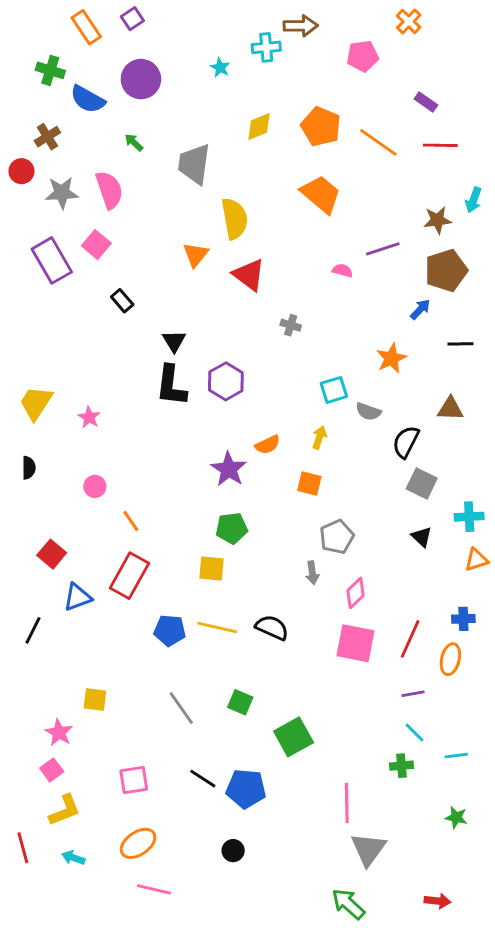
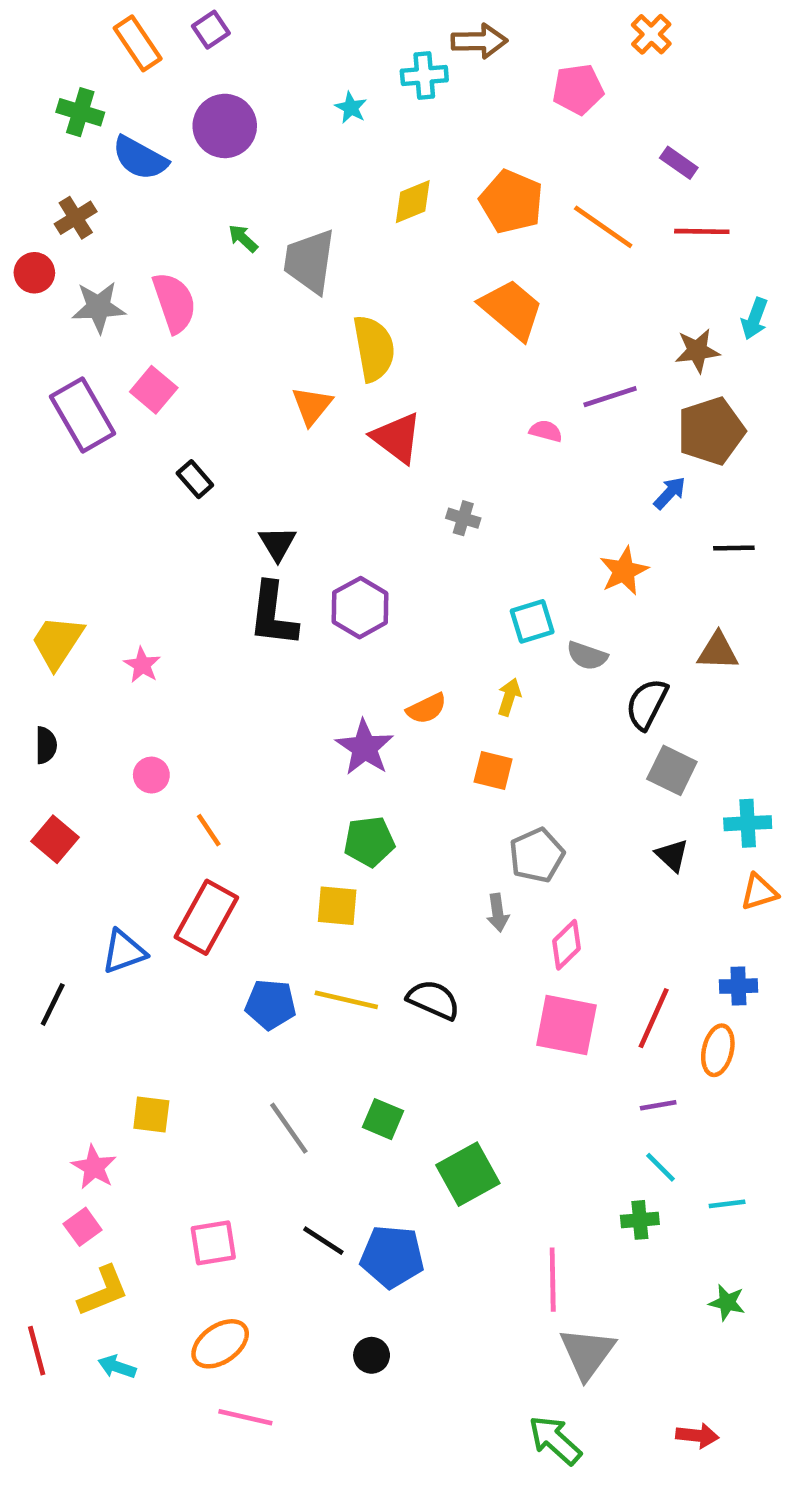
green arrow: (134, 142) -> (243, 238), moved
red square: (52, 554) -> (55, 839), moved

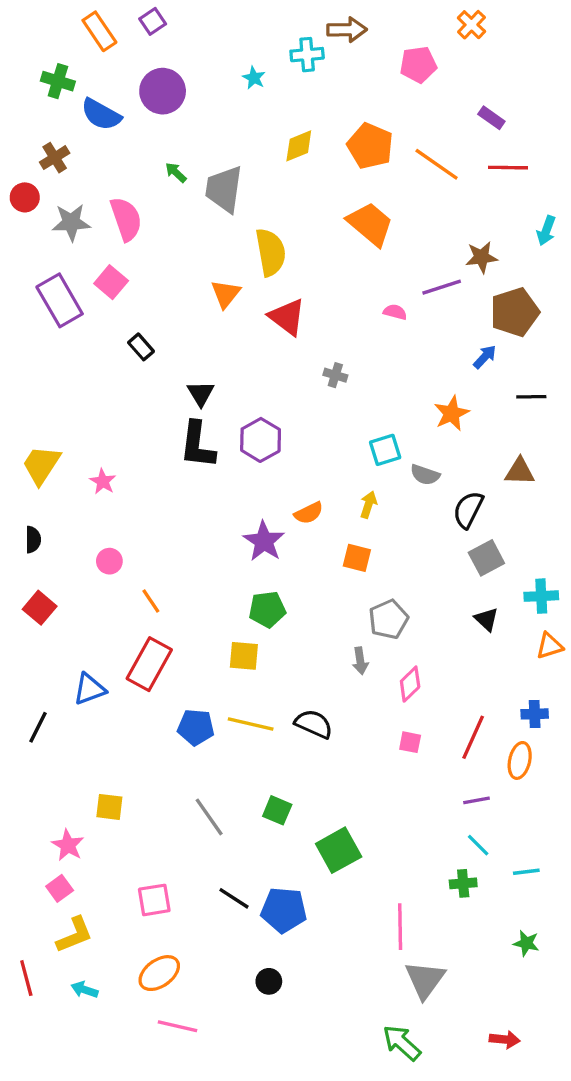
brown star: (697, 351) -> (481, 257), moved
gray square: (672, 770) -> (486, 558), turned 36
pink square: (566, 1025) -> (410, 742), size x0.5

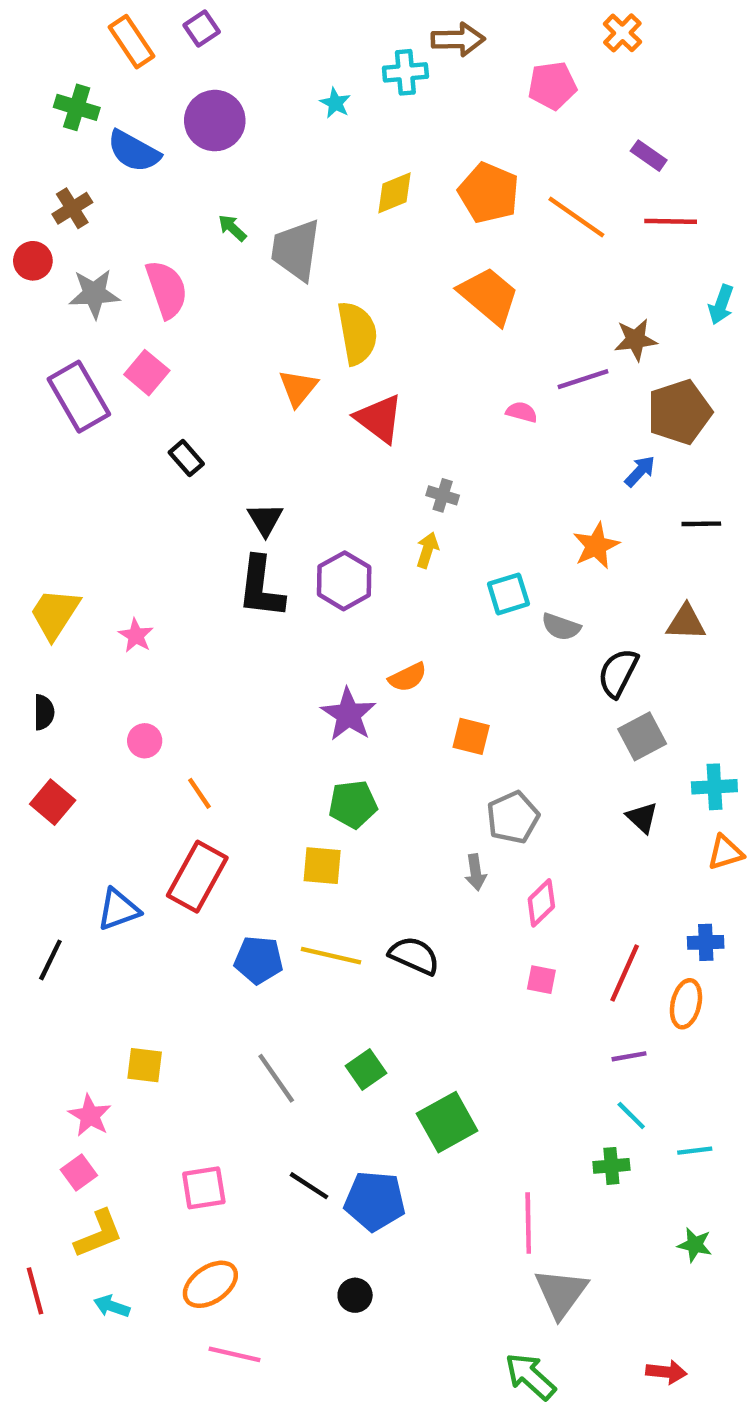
yellow arrow: (369, 505) -> (427, 550), moved
green square: (277, 810) -> (366, 1070), turned 32

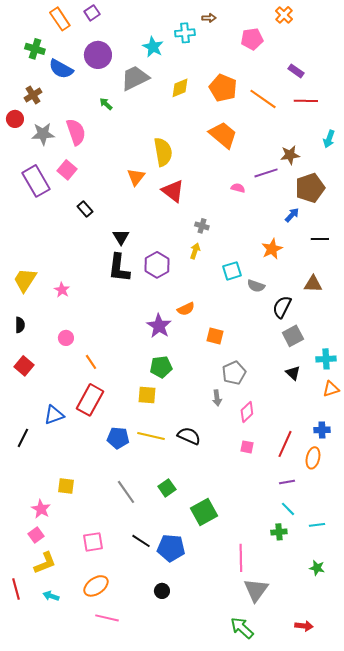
brown arrow: (458, 39) -> (209, 18), size x0.6
cyan star: (335, 103) -> (153, 47), size x1.5
gray trapezoid: (296, 250) -> (135, 78), moved, turned 56

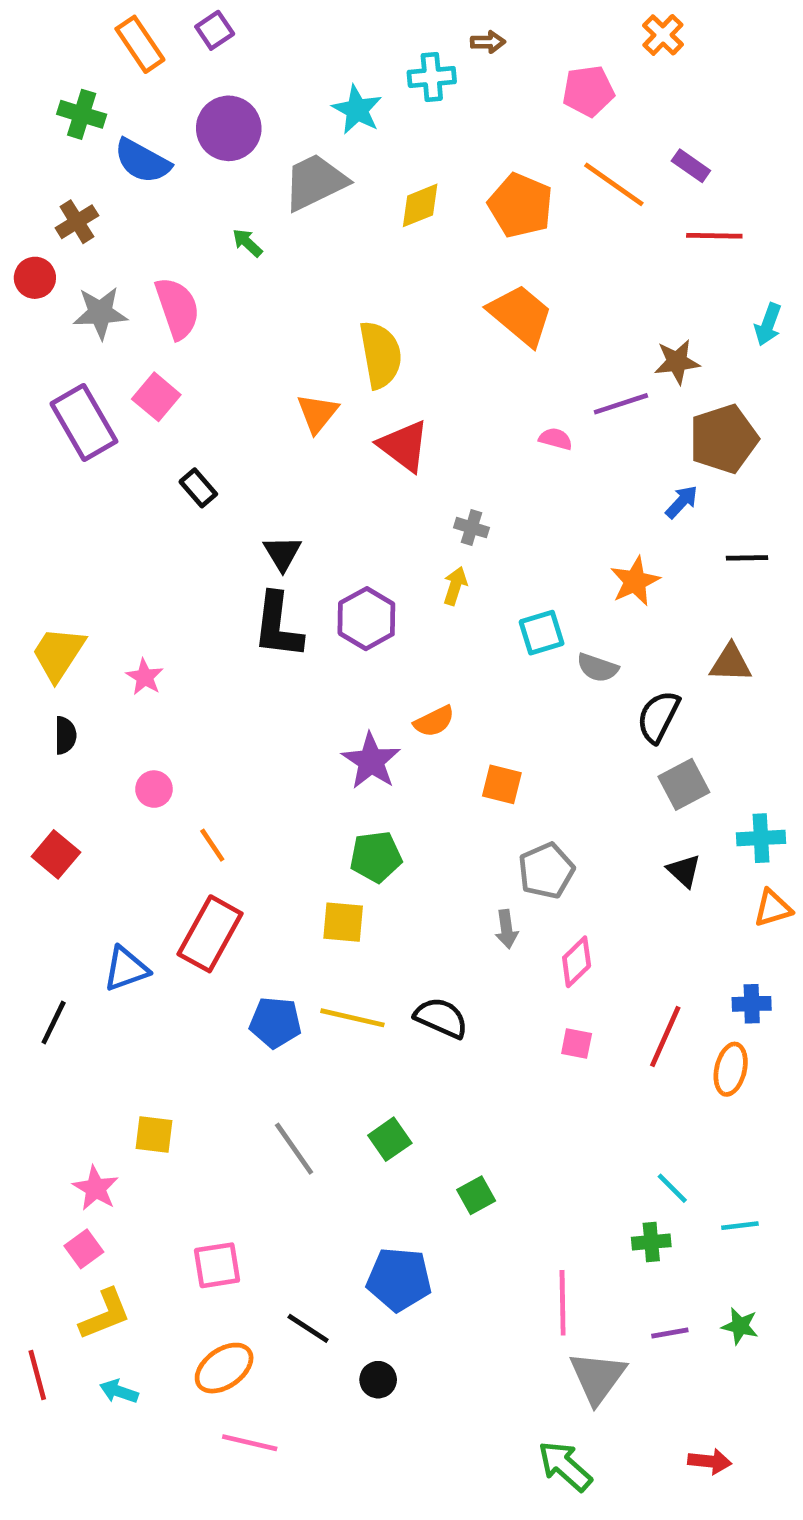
orange line: (263, 99) -> (614, 184), moved
black semicircle: (20, 325) -> (65, 735), moved
purple line: (287, 482) -> (670, 1333), moved
green square: (204, 512) -> (476, 1195), size x0.6
black line: (141, 541) -> (308, 1328), moved

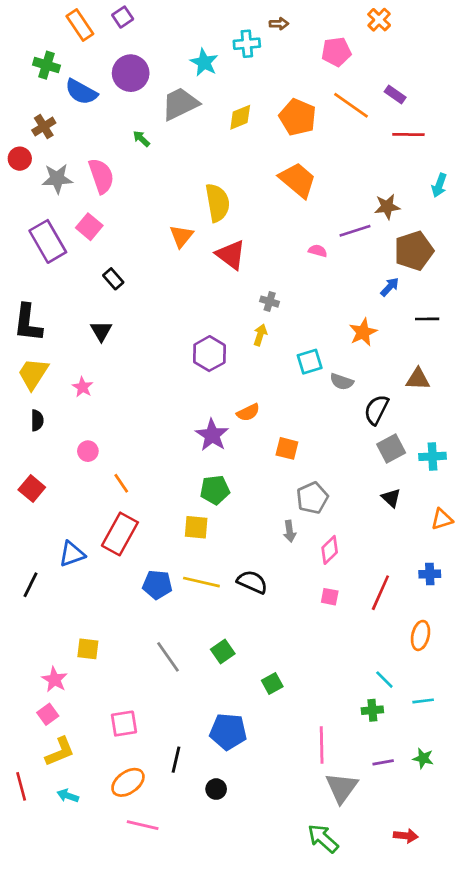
black triangle: (282, 553) -> (101, 331), moved
black L-shape: (278, 626) -> (28, 323), moved
cyan cross: (761, 838) -> (432, 456), moved
orange ellipse: (731, 1069) -> (420, 635), moved
black line: (308, 1328) -> (176, 760), turned 70

